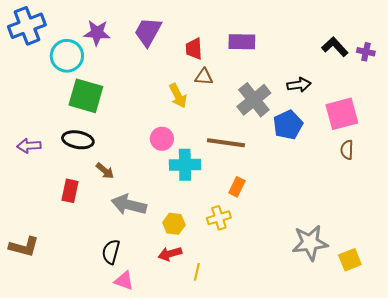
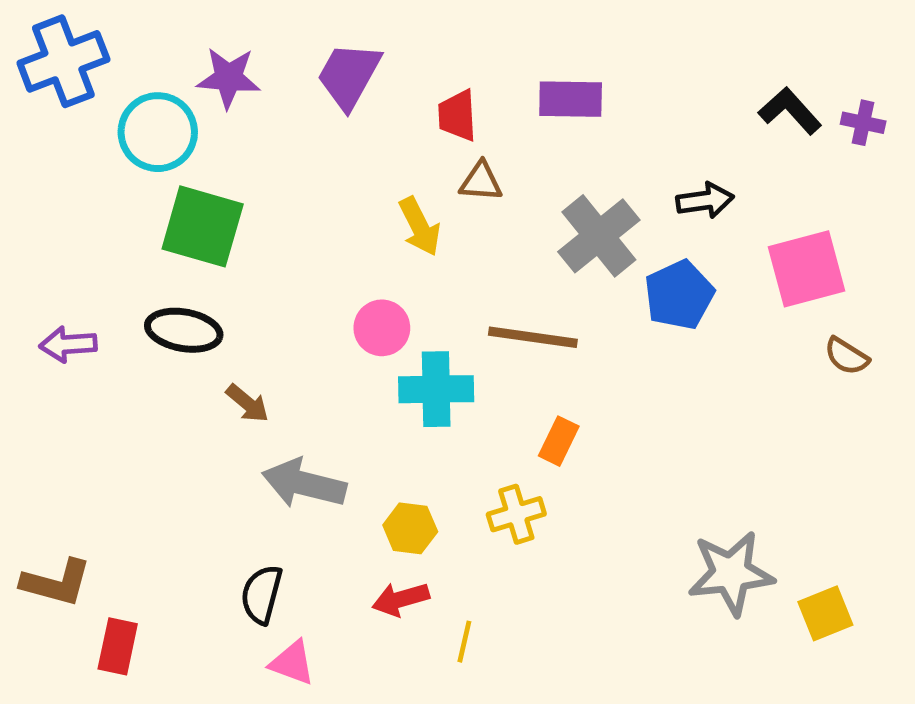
brown semicircle: (347, 150) -> (847, 356), moved, turned -60
red rectangle: (70, 191) -> (118, 646), moved

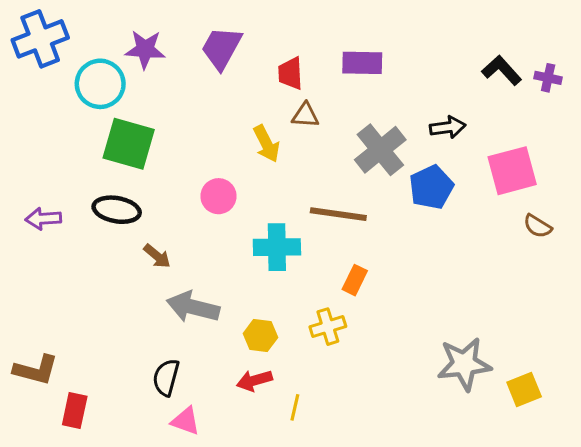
pink circle: (382, 328) -> (218, 196), moved

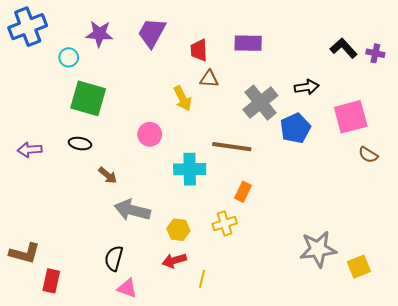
cyan circle: (100, 84) -> (69, 57), size x0.6
black ellipse: (117, 210) -> (80, 144), size x0.7

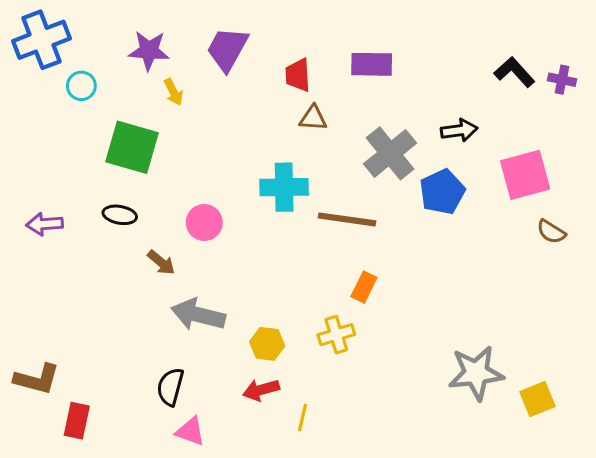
cyan circle: (69, 57) -> (81, 86), moved
yellow arrow: (183, 98) -> (174, 92), moved, size x0.7
pink circle: (150, 134) -> (204, 223), moved
cyan cross: (190, 169) -> (284, 187), moved

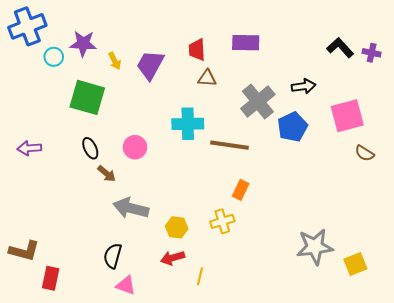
purple trapezoid: (227, 49) -> (150, 65), moved
purple star: (149, 51) -> (83, 44), moved
black ellipse: (120, 215) -> (90, 148), moved, turned 55

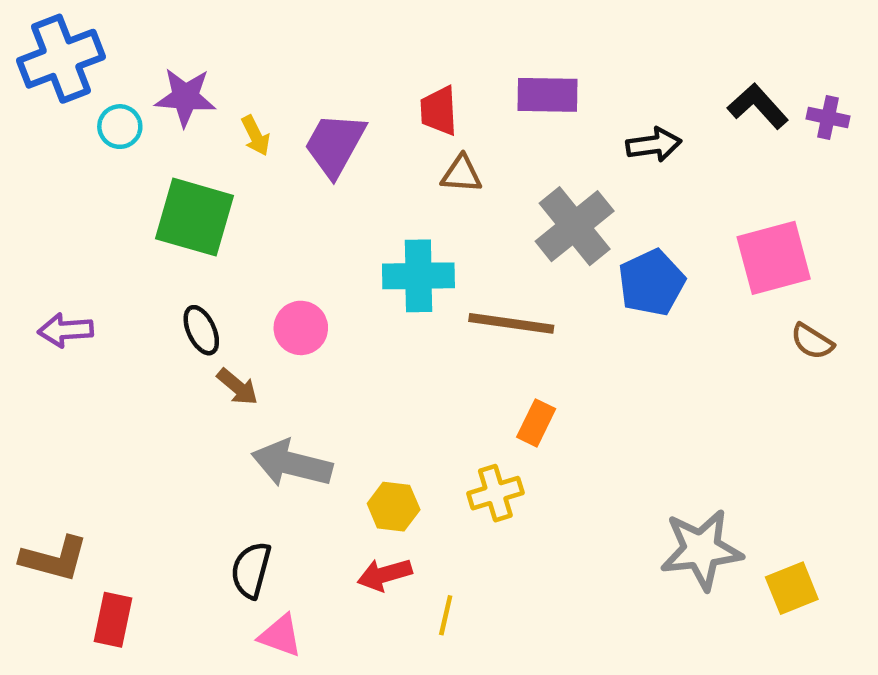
black arrow: (304, 86) -> (654, 145), moved

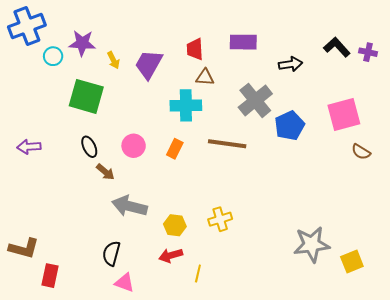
cyan cross: (418, 276) -> (186, 105), moved
orange rectangle: (536, 423) -> (175, 149), moved

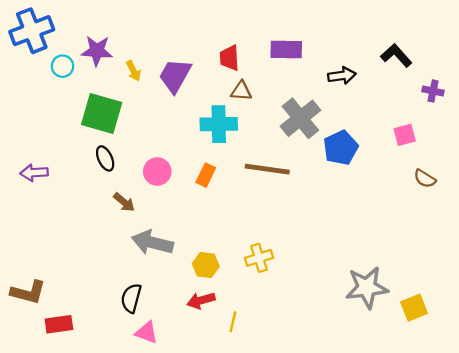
purple cross: (368, 52) -> (433, 91), moved
pink square: (344, 115) -> (405, 135), size x0.6
black ellipse: (89, 147) -> (105, 158), moved
red rectangle: (50, 276) -> (59, 324), turned 70

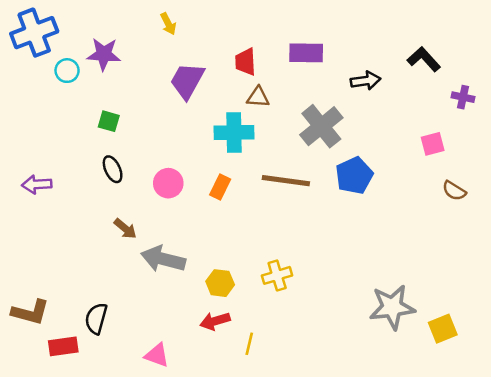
yellow arrow: (134, 71) -> (168, 24), moved
green square: (102, 113) -> (109, 121), size x0.5
blue pentagon: (341, 148) -> (354, 176), moved
brown arrow: (124, 202) -> (125, 229), moved
black semicircle: (131, 298) -> (96, 319), moved

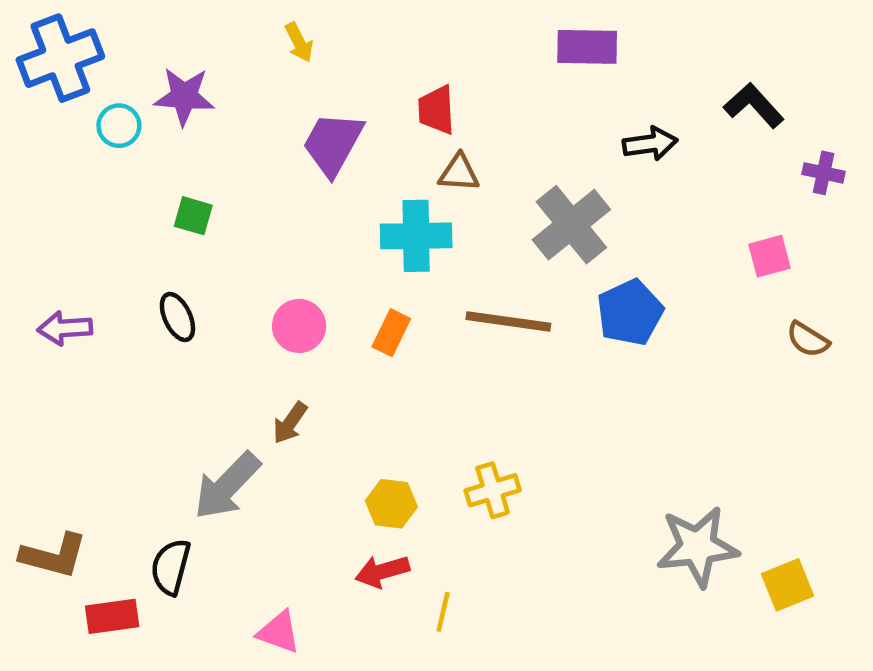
purple rectangle: (306, 53) -> (587, 47), moved
black ellipse: (113, 169) -> (177, 317), moved
brown arrow: (125, 229) -> (290, 423), moved, turned 85
gray arrow: (163, 259) -> (227, 486), moved, turned -60

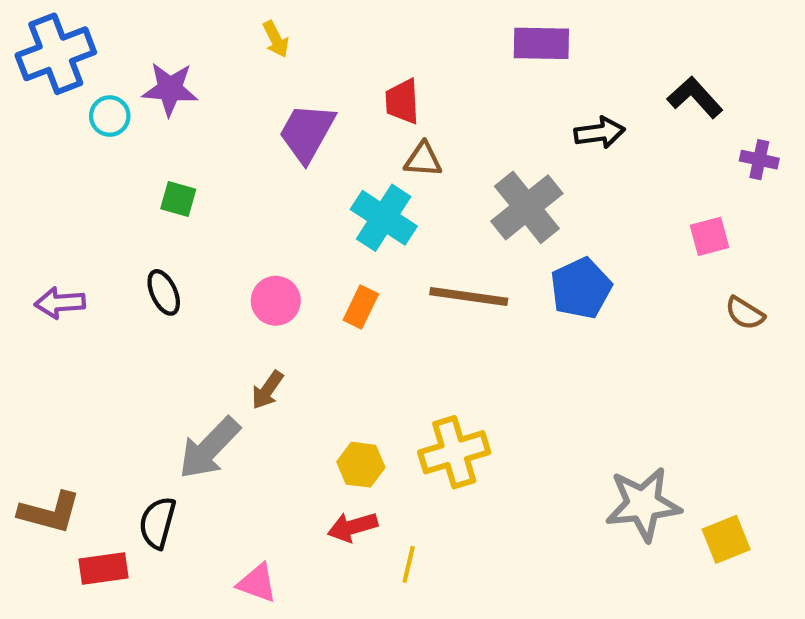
cyan cross: (416, 236) -> (384, 218), turned 34
yellow cross: (493, 490) -> (454, 452), size x1.4

